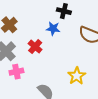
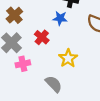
yellow star: (77, 76) -> (68, 58), moved

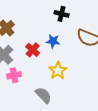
blue star: (60, 18) -> (53, 41), moved

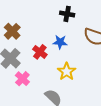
pink cross: (14, 75) -> (22, 79), turned -32

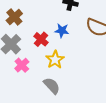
yellow star: (67, 72) -> (55, 60), moved

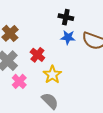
blue star: (62, 31) -> (68, 37), moved

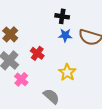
yellow star: (52, 75) -> (67, 72), moved

